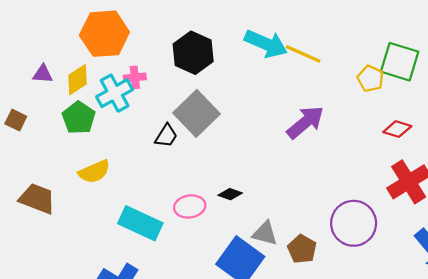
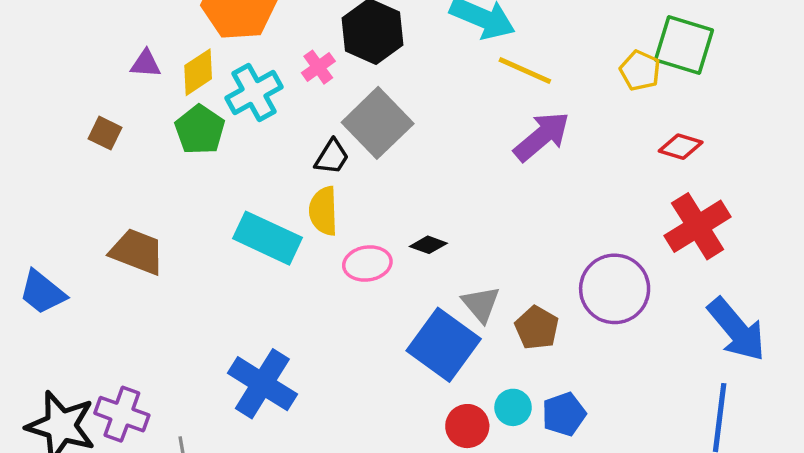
yellow line: (303, 54) -> (525, 70), moved
pink cross: (135, 77) -> (318, 67), moved, turned -30
yellow semicircle: (94, 172) -> (323, 211), moved, turned 112
cyan rectangle: (140, 223) -> (268, 238), moved
gray triangle: (265, 233) -> (481, 304), turned 36

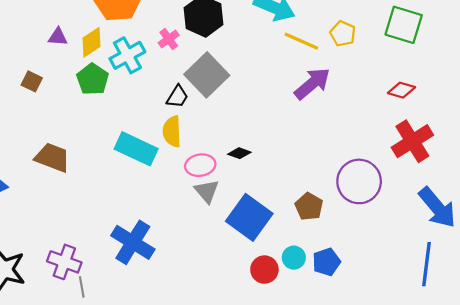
yellow pentagon: (640, 70) -> (343, 34), moved
gray triangle: (481, 304) -> (207, 191), moved
purple cross: (122, 414) -> (64, 262), moved

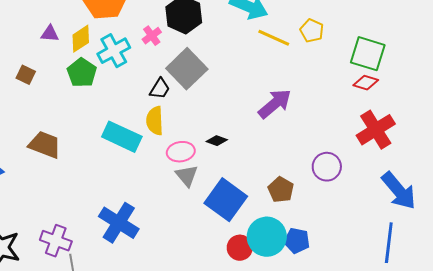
green square: (404, 25) -> (368, 54), moved
purple arrow: (312, 84) -> (275, 104), moved
purple circle: (359, 181) -> (327, 167), size x0.7
cyan circle: (294, 258) -> (267, 237), size x1.8
blue pentagon: (326, 262) -> (297, 241), turned 30

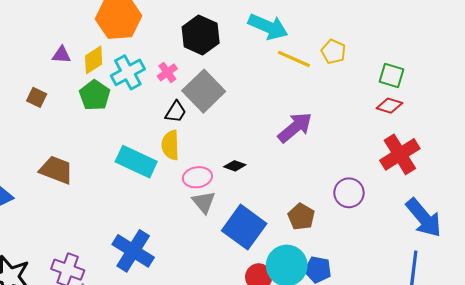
pink cross: (152, 36) -> (167, 72), moved
green square: (368, 54) -> (392, 76), size x0.7

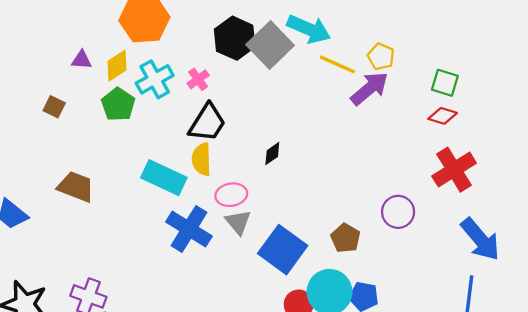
gray square: (204, 91) -> (270, 45), moved
black trapezoid: (176, 112) -> (207, 123), size x1.6
purple arrow: (295, 127) -> (369, 88), moved
black diamond: (235, 166) -> (272, 154), moved, turned -55
blue cross: (133, 251) -> (189, 229), moved

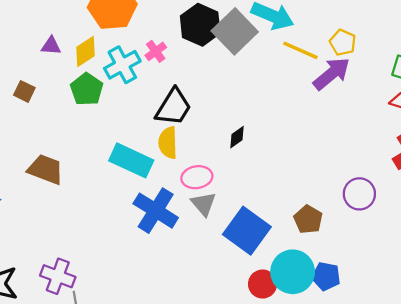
pink cross: (198, 79) -> (156, 51), moved

